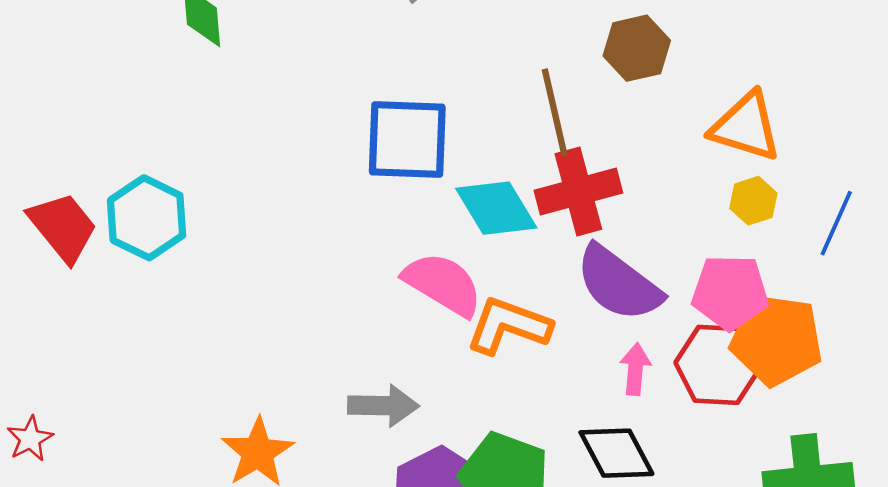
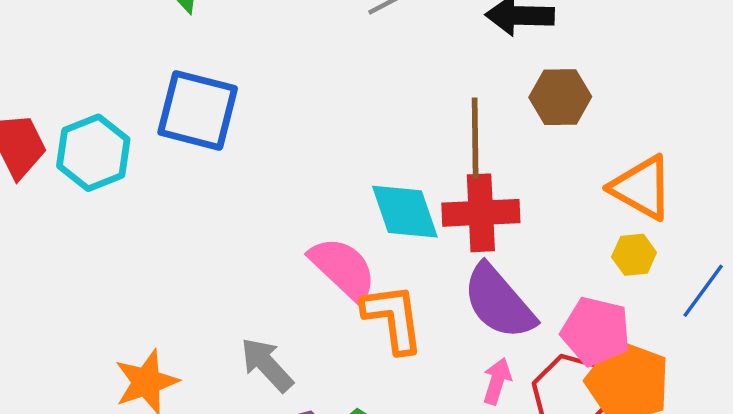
blue square: (407, 140) -> (198, 110), moved
orange L-shape: (509, 326) -> (393, 318), turned 50
gray arrow: (383, 406) -> (267, 365), turned -146

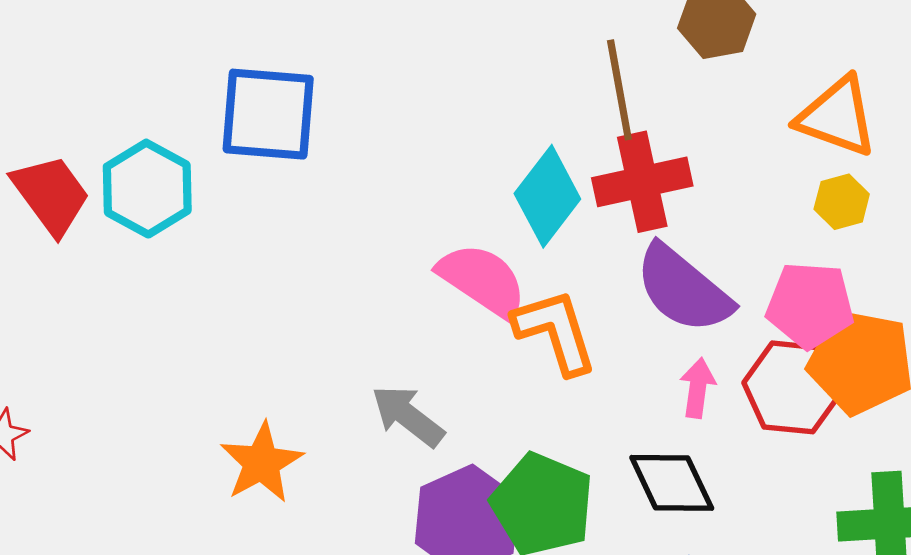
cyan diamond: (405, 212) -> (547, 196), turned 66

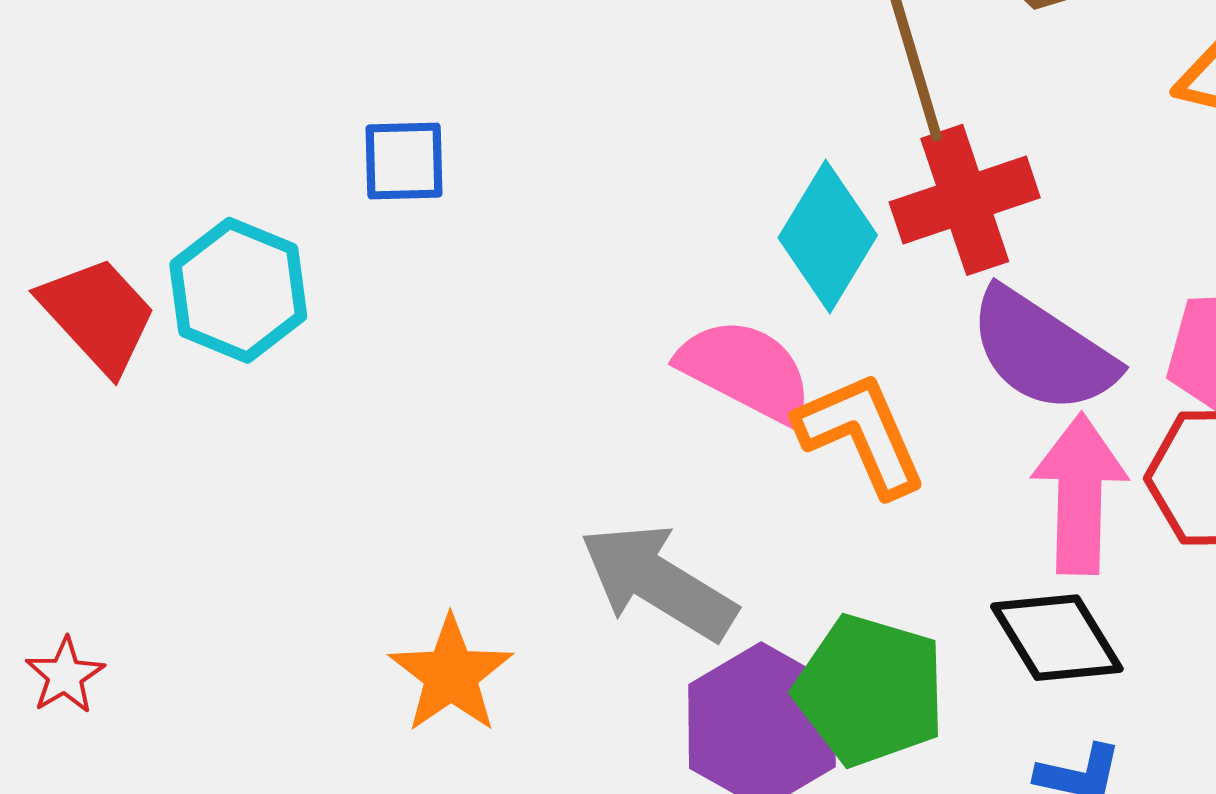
blue square: (268, 114) -> (404, 161), size x0.6
pink arrow: (698, 388) -> (1080, 494), size x1.8
gray arrow: (408, 416) -> (658, 582), size x1.4

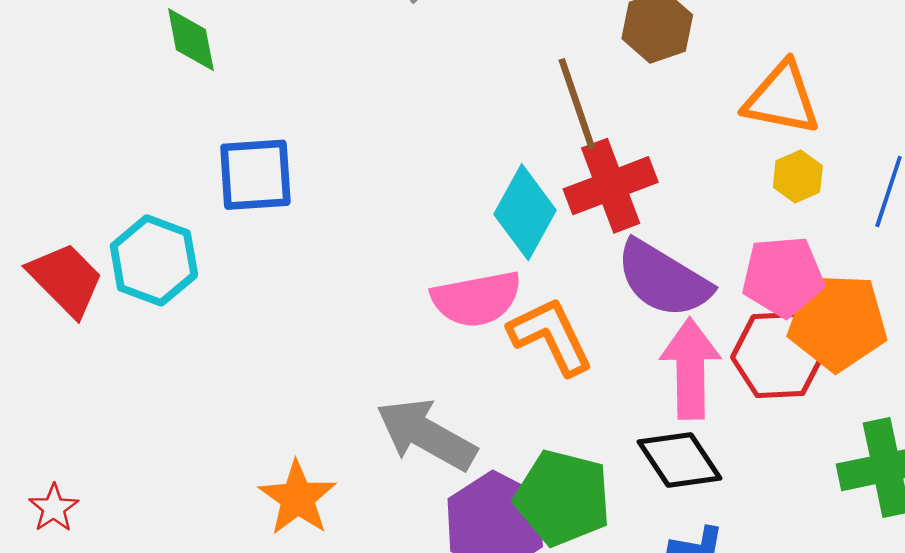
blue square: (404, 161) -> (255, 175), size x1.4
pink semicircle: (746, 371) -> (476, 299), turned 144

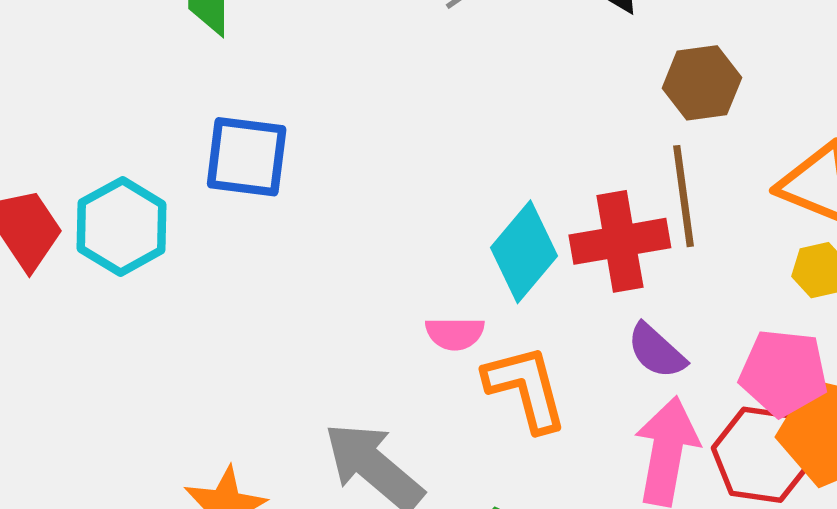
brown line: (577, 104) -> (684, 196), moved
purple semicircle: (663, 279) -> (656, 351), size x0.6
pink semicircle: (476, 299) -> (455, 333), size x0.6

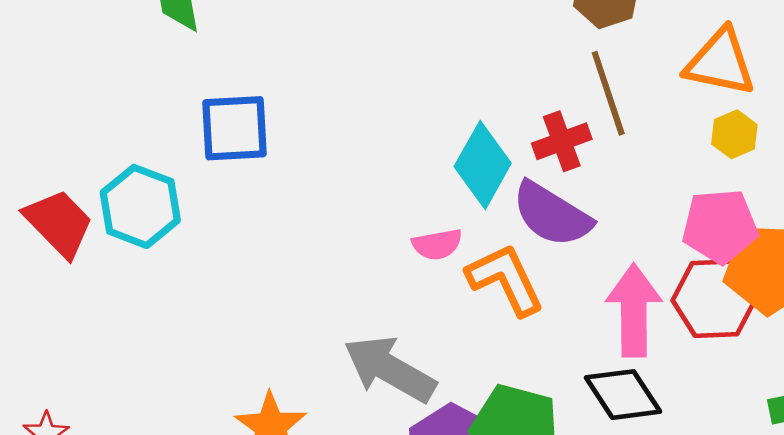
red cross: (620, 241) -> (562, 141), size x0.7
purple semicircle: (656, 351) -> (552, 214), moved, size x1.5

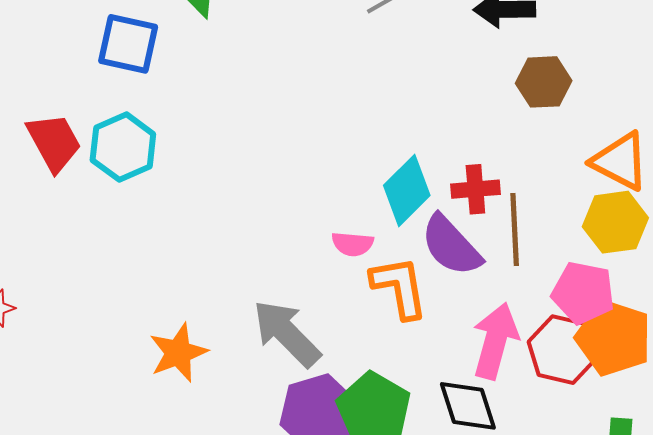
brown line: (608, 93) -> (515, 229), moved
blue square: (234, 128) -> (128, 44), moved
yellow hexagon: (734, 134) -> (615, 222), size x1.6

